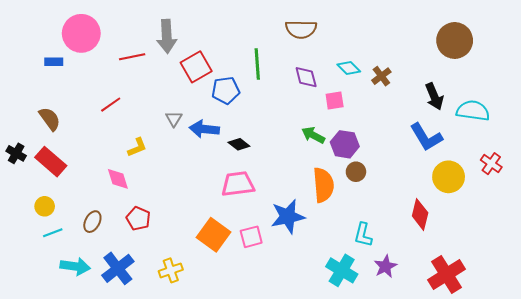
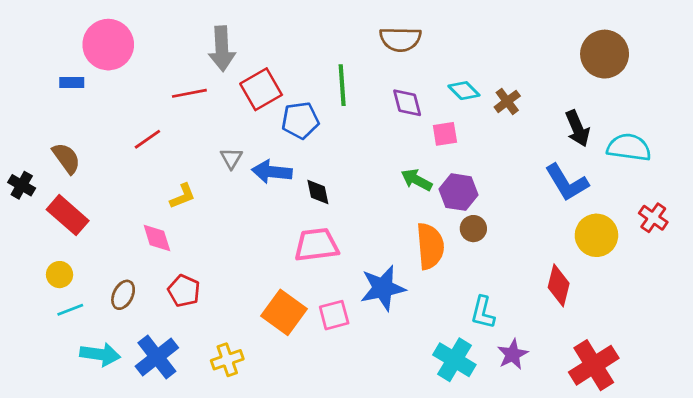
red line: (132, 57) -> (189, 93), moved
black diamond: (239, 144) -> (318, 192), turned 40
black cross: (16, 153) -> (22, 185), moved

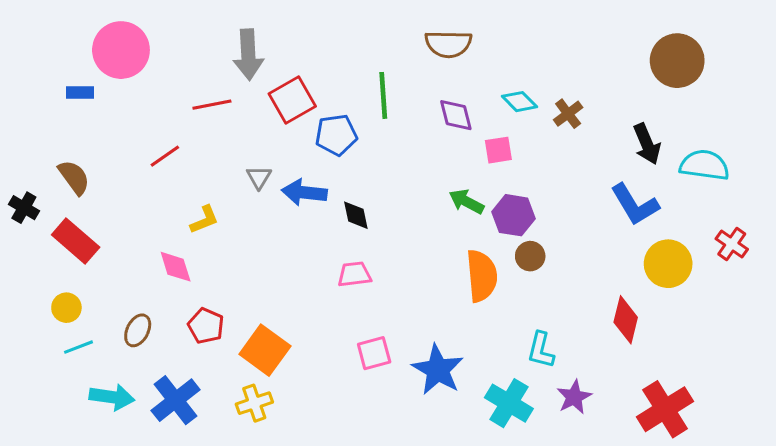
pink trapezoid: (316, 245) -> (354, 274), size x0.7
blue star: (383, 288) -> (438, 370), moved, turned -30
orange square: (284, 312) -> (265, 350), moved

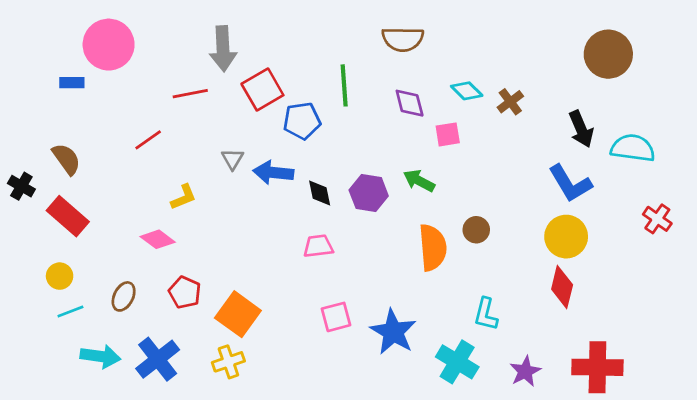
purple hexagon: (513, 215) -> (369, 193), moved
yellow circle: (668, 264) -> (566, 237), moved
pink diamond: (176, 267) -> (158, 239), turned -36
purple star: (574, 397) -> (525, 371), moved
red cross: (665, 409) -> (597, 367), turned 33

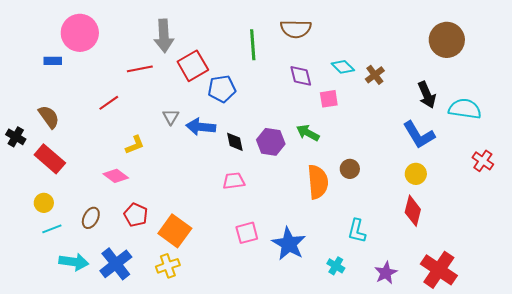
green line: (344, 85) -> (253, 45), moved
yellow circle: (566, 237) -> (416, 174), size x0.7
cyan cross: (457, 362) -> (336, 266), size x0.6
red cross: (597, 367) -> (439, 270), turned 33

